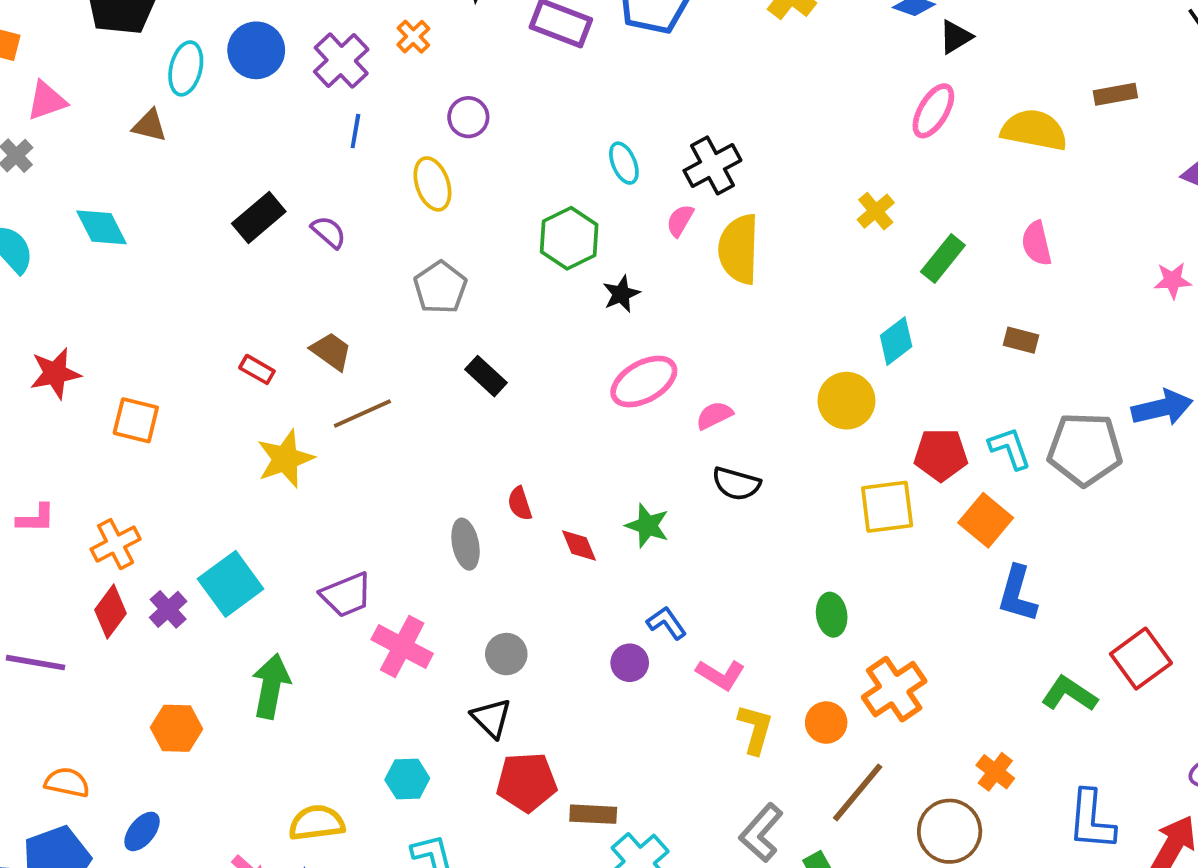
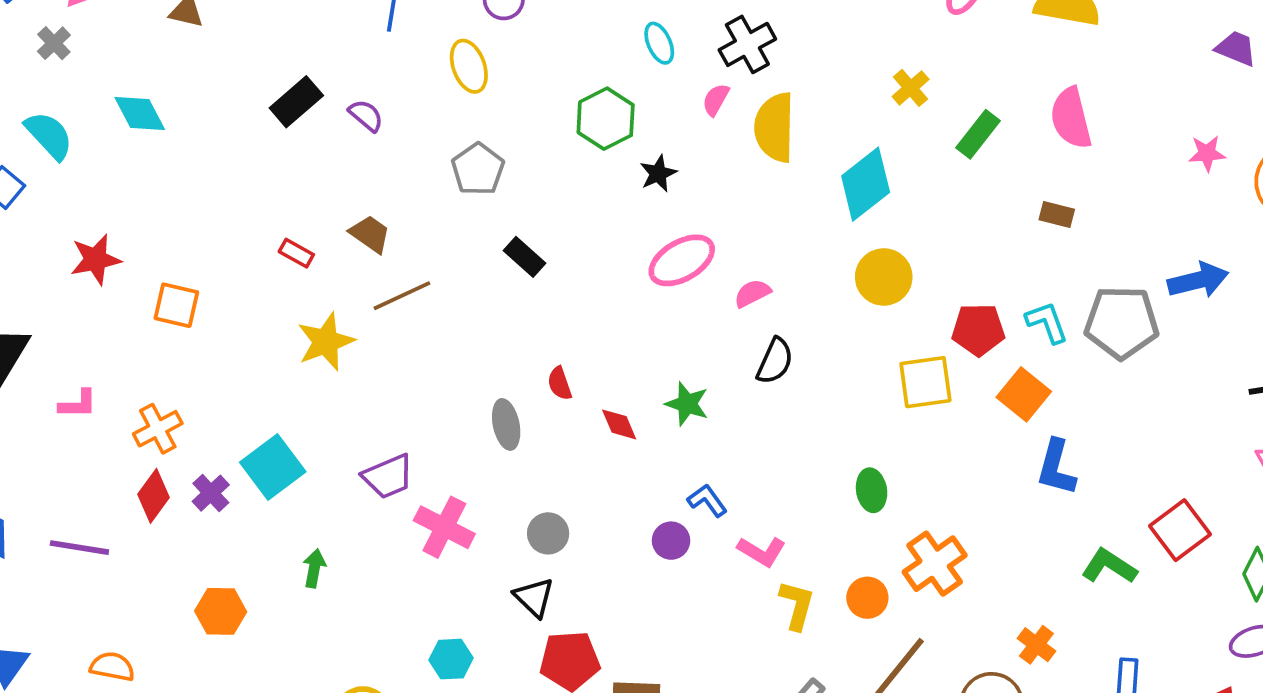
pink semicircle: (1037, 243) -> (1071, 118), size x1.4
cyan diamond: (896, 341) -> (866, 184), moved, size x1.5
black semicircle: (736, 484) -> (775, 361), turned -81
green arrow: (271, 686) -> (314, 568), size x0.6

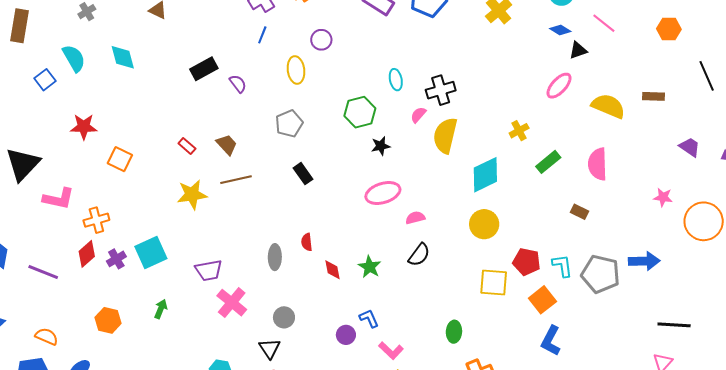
pink L-shape: (78, 404) -> (59, 199), size x1.5

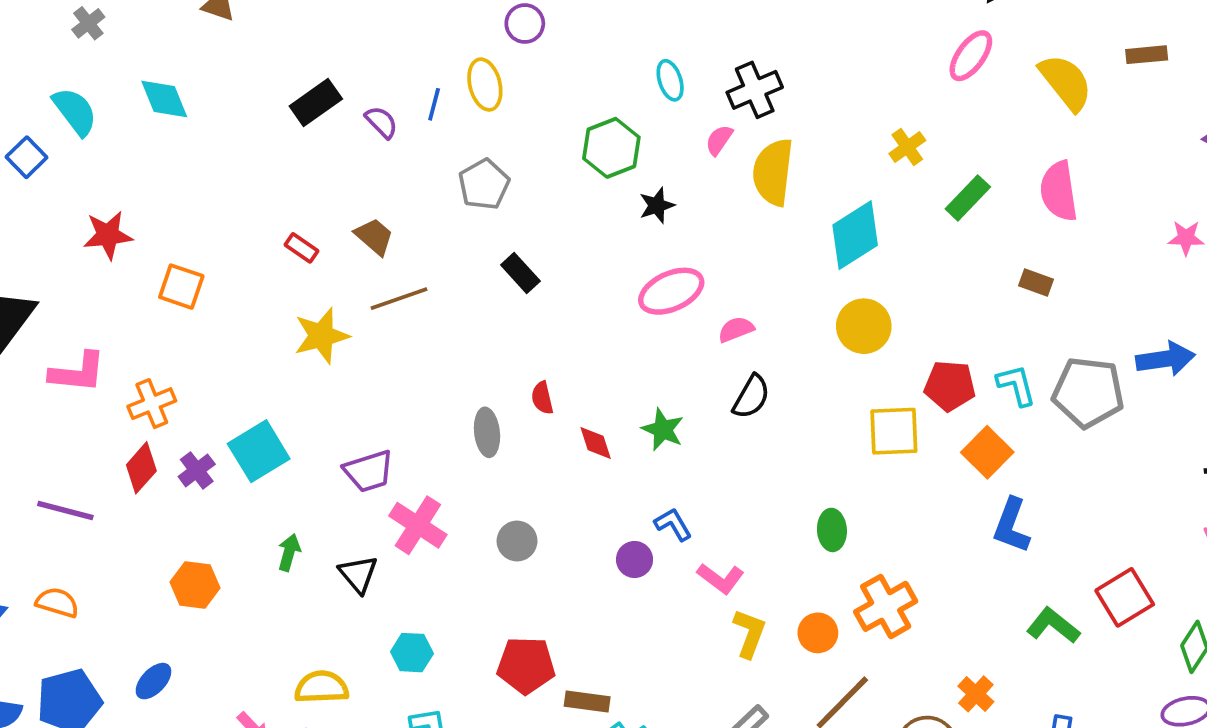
blue line: (262, 35) -> (434, 104), moved
yellow semicircle: (608, 106) -> (1066, 82), turned 36
orange semicircle: (47, 336) -> (57, 603), moved
black triangle: (270, 348) -> (358, 574), moved

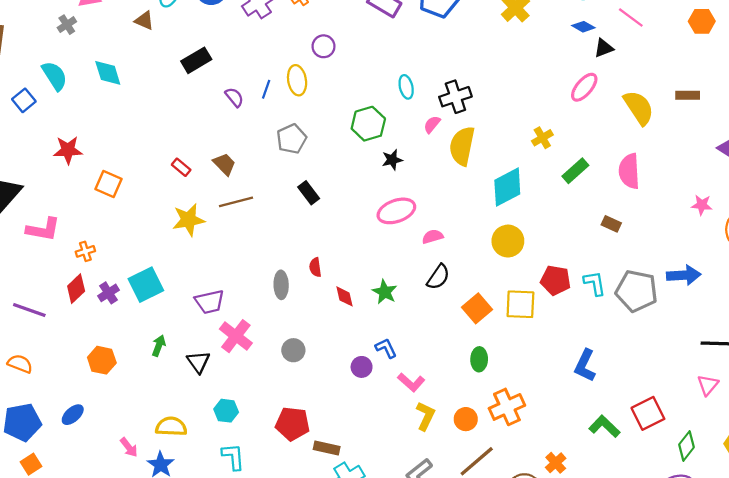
black rectangle: (316, 102) -> (196, 60), moved
orange cross: (152, 404) -> (85, 251), size x0.7
orange square: (987, 452) -> (477, 308), moved

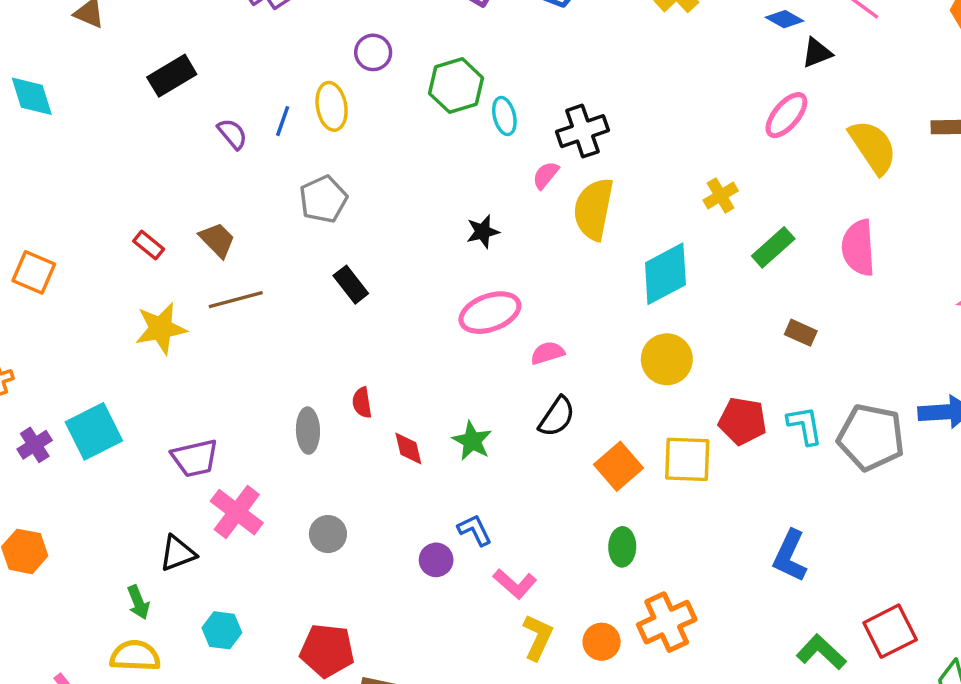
green hexagon: (368, 124) -> (456, 86), moved
brown rectangle: (611, 224) -> (801, 333), moved
green arrow: (159, 346) -> (138, 602), moved, turned 138
black triangle: (198, 362) -> (178, 553), turned 45

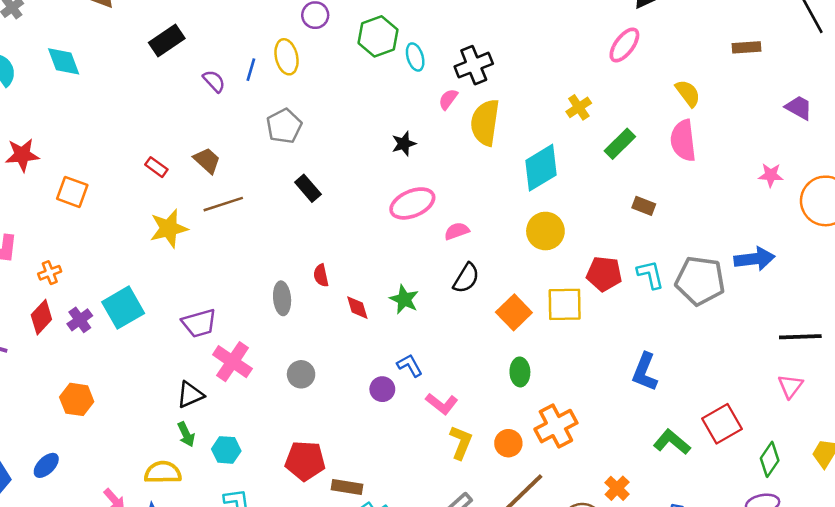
yellow semicircle: (873, 147) -> (688, 93), moved, size x0.7
green arrow: (138, 602) -> (186, 434), moved

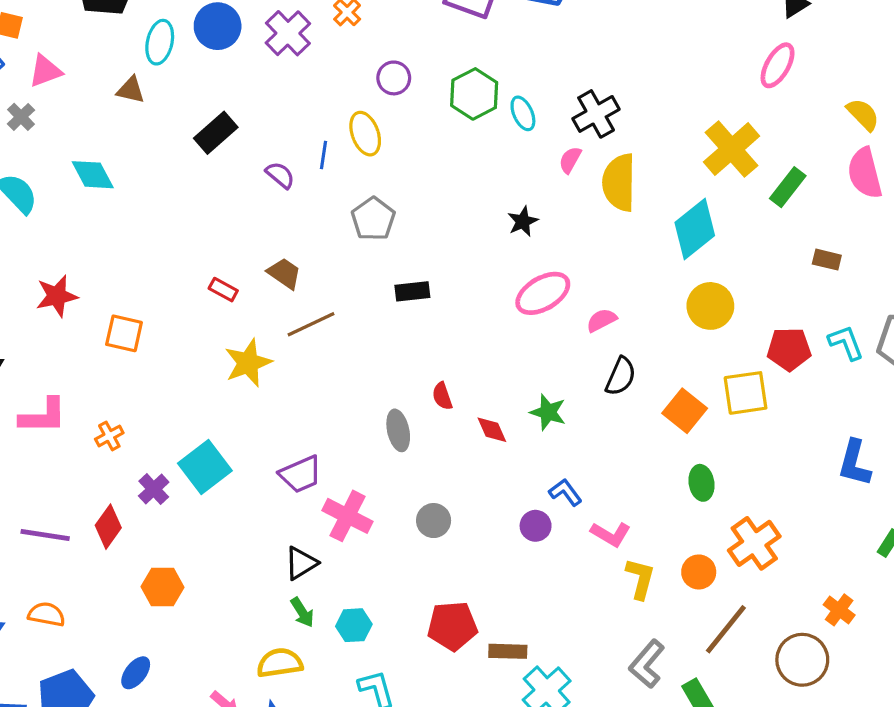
yellow cross: (579, 107) -> (732, 149), size x1.8
black rectangle: (308, 188) -> (412, 291), turned -48
red diamond: (41, 317) -> (108, 527), moved

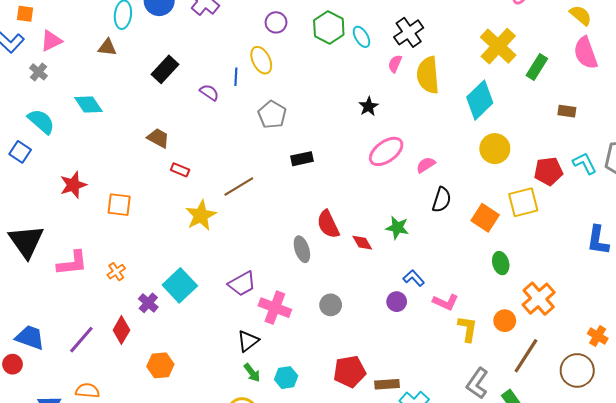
brown trapezoid: (284, 273) -> (158, 138), moved
red semicircle: (442, 396) -> (328, 224), size x1.6
purple line: (45, 535) -> (81, 340), turned -52

